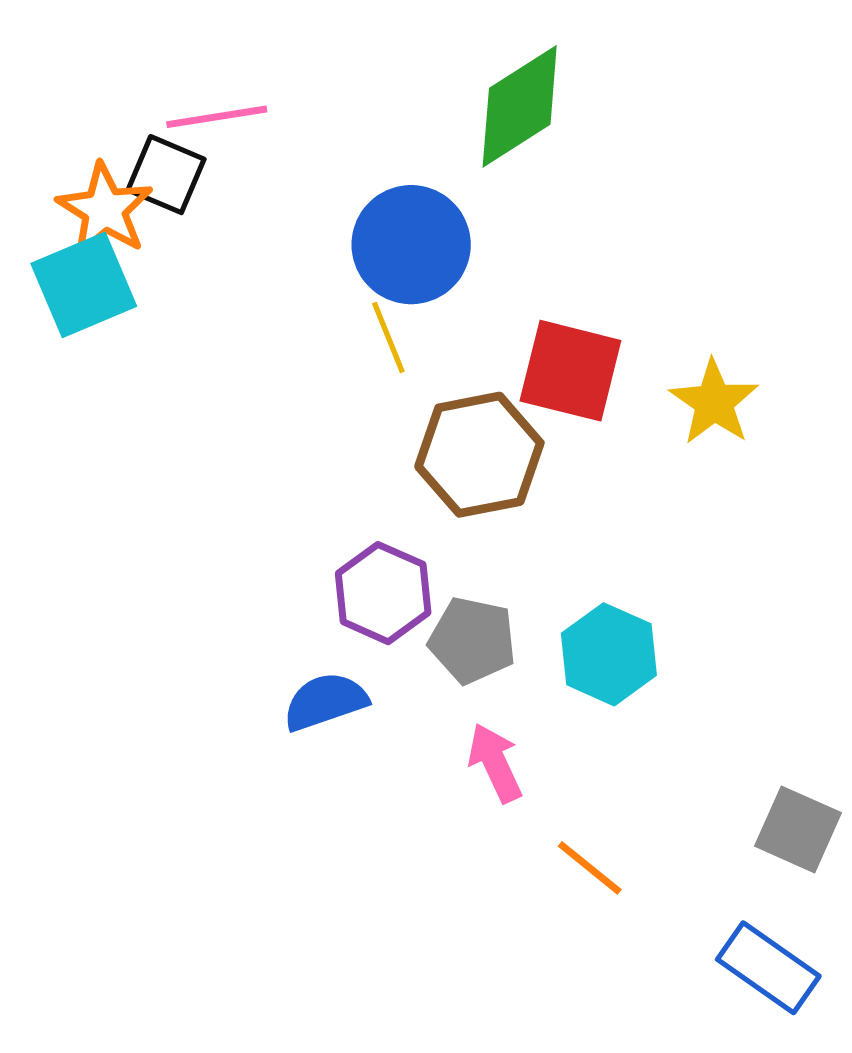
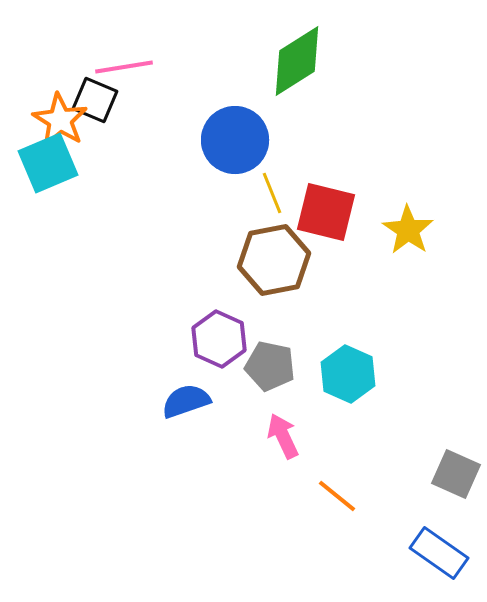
yellow line: (388, 337) -> (272, 193), moved

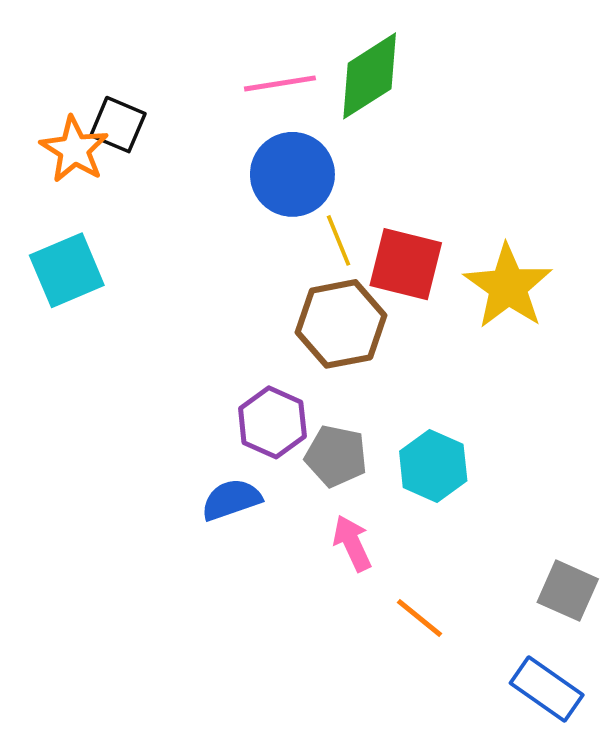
pink line: (124, 67) -> (280, 83), moved
cyan square: (48, 163) -> (67, 270), moved
yellow star: (408, 230) -> (508, 287), size x1.4

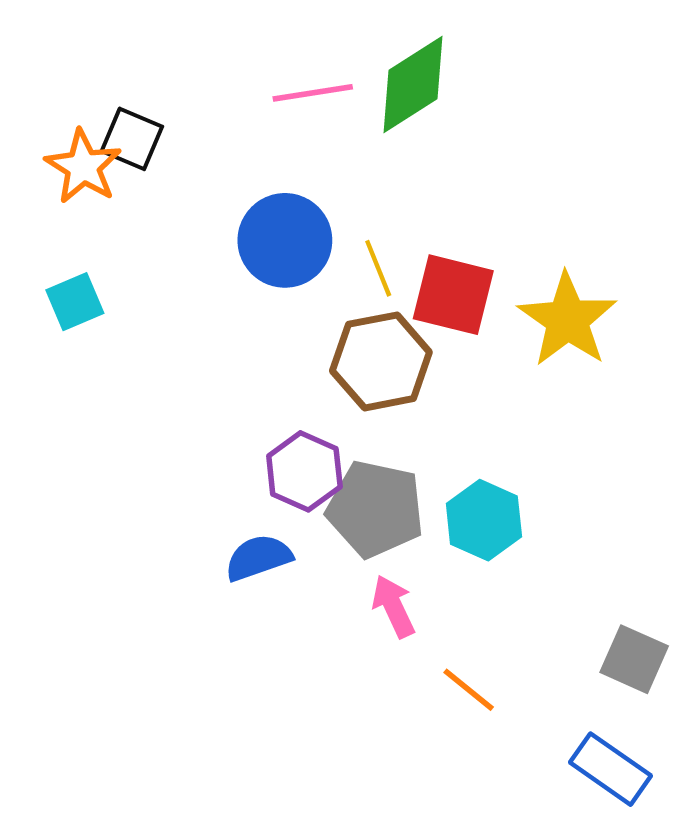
blue circle: (292, 174) -> (285, 240), moved
cyan square: (67, 270) -> (75, 302), size x0.7
gray pentagon: (336, 456) -> (375, 509), size x1.4

